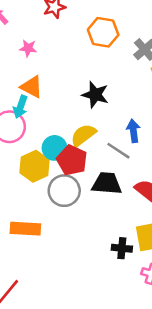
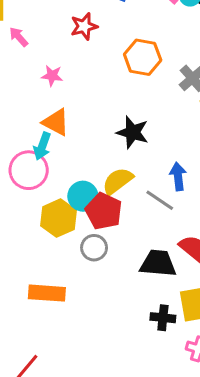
black trapezoid: (107, 184) -> (158, 263), moved
gray circle: (64, 191) -> (94, 248), size x0.7

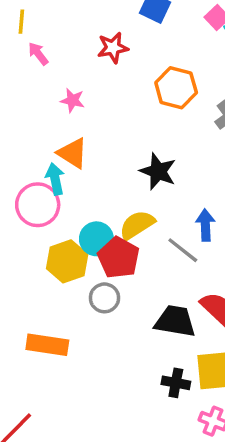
cyan arrow: (42, 146) -> (55, 179), turned 144

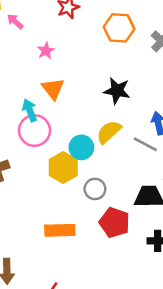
pink star: (72, 100) -> (46, 51), turned -30
orange triangle: (73, 153) -> (53, 89), turned 30
cyan arrow: (55, 179) -> (30, 110), moved
red pentagon: (119, 258) -> (114, 223), moved

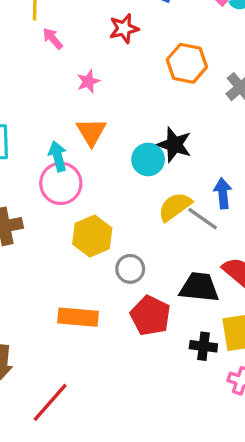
yellow semicircle: (109, 132) -> (175, 207), moved
cyan circle: (81, 147) -> (148, 159), moved

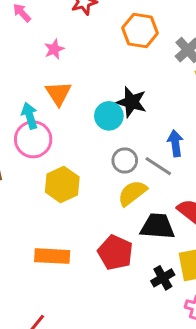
yellow semicircle: (175, 207) -> (132, 193), moved
gray circle: (130, 269) -> (125, 160), moved
black cross: (203, 346) -> (163, 278), turned -35

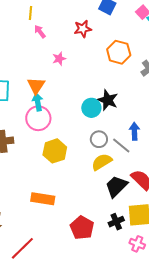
orange triangle: (58, 93) -> (36, 86), moved
black trapezoid: (157, 226) -> (116, 186), turned -55
red pentagon: (115, 253) -> (82, 228), moved

